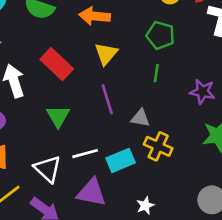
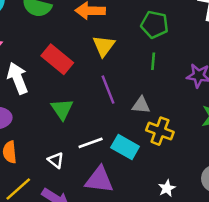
cyan rectangle: (121, 160) -> (125, 147), turned 56
white triangle: (48, 169) -> (56, 160), size x0.6
white star: (145, 206) -> (167, 188), moved

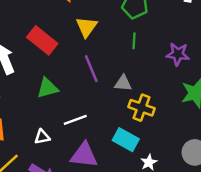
green triangle: (62, 109) -> (47, 88), turned 50
cyan rectangle: (125, 147) -> (126, 140), moved
white triangle: (56, 160) -> (42, 137), turned -49

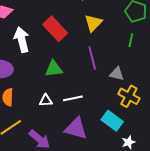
white triangle: (42, 137) -> (46, 100), moved

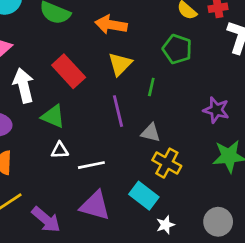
green line: (131, 40) -> (151, 87), moved
green triangle: (54, 69) -> (53, 116), moved, turned 30
white triangle: (46, 100) -> (60, 150), moved

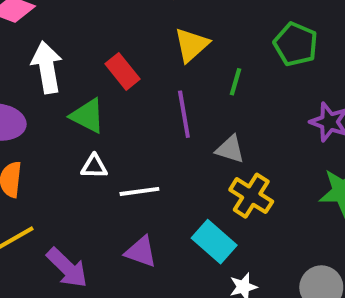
green pentagon: (177, 49) -> (296, 44), moved
red rectangle: (69, 71) -> (122, 71), moved, size x0.7
purple triangle: (95, 206) -> (141, 252), size x0.7

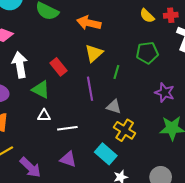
green pentagon: (296, 44) -> (147, 53), turned -30

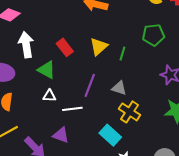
yellow triangle: (94, 53) -> (99, 47), moved
purple line: (90, 89) -> (90, 85), moved, turned 30
purple triangle: (68, 159) -> (61, 135), moved

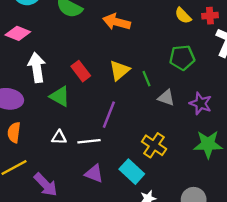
green line: (122, 54) -> (146, 79), turned -40
gray triangle: (119, 88) -> (166, 98), moved
white triangle: (49, 96) -> (59, 137), moved
purple triangle: (61, 135) -> (94, 174), moved

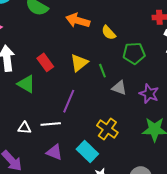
yellow semicircle: (183, 16) -> (109, 33), moved
white triangle: (59, 137) -> (24, 128), moved

